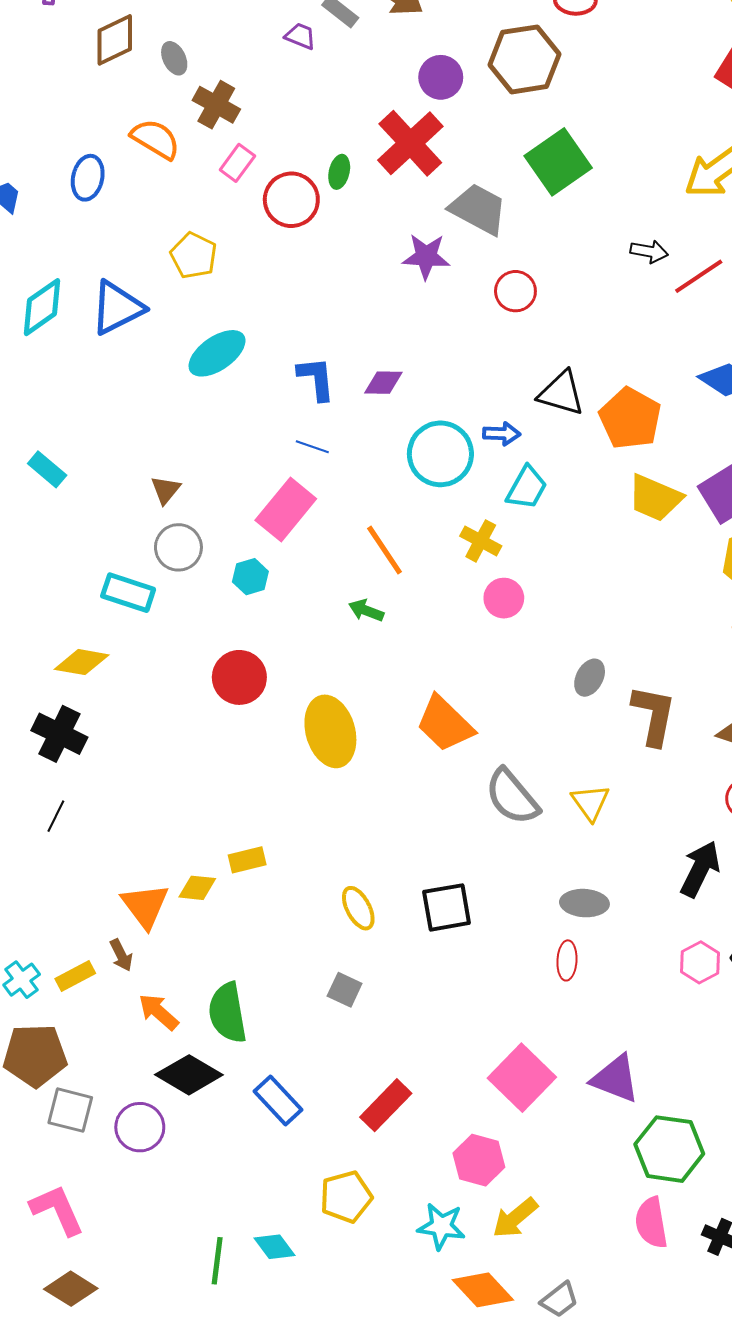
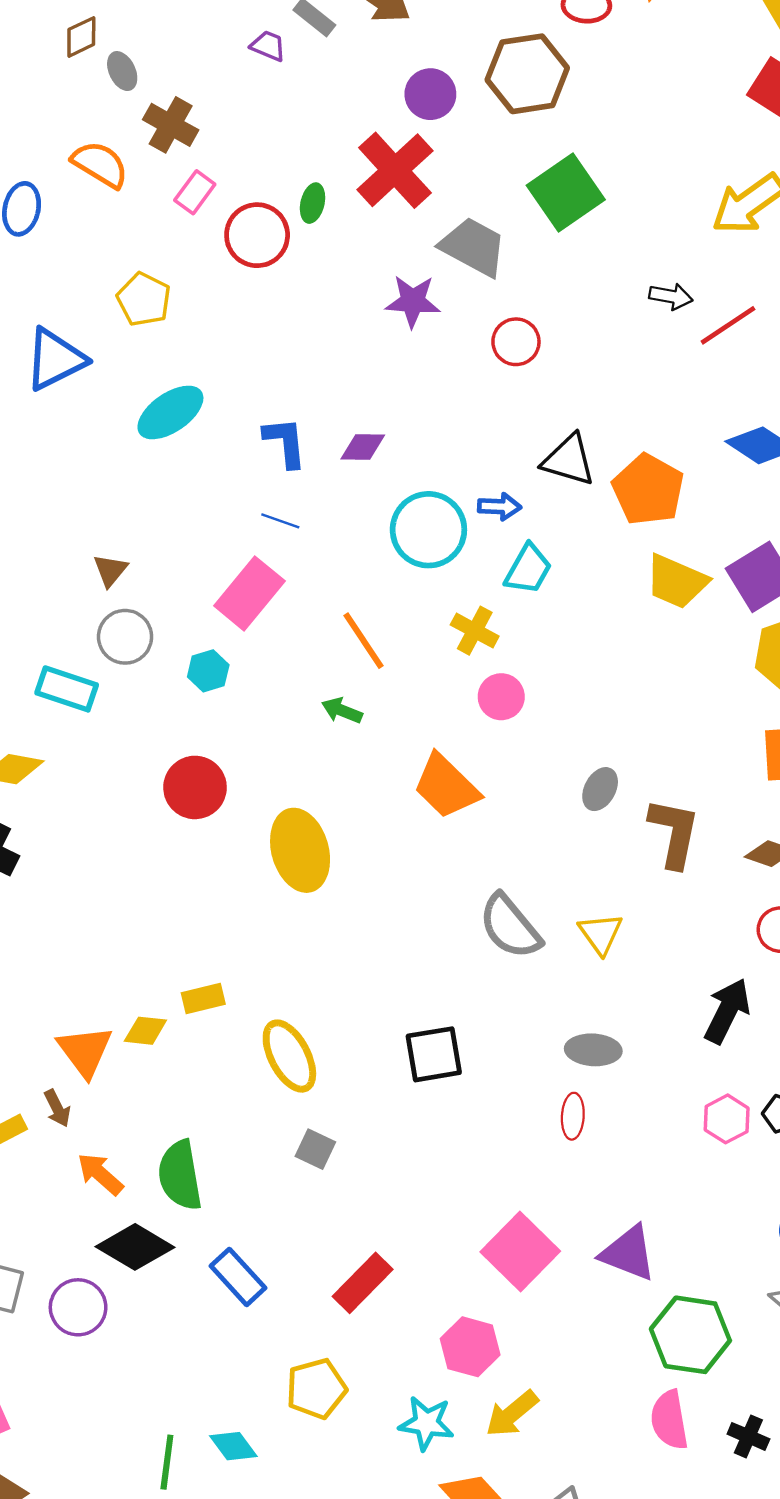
brown diamond: (115, 40) -> (81, 37), moved, size x0.7
orange trapezoid: (445, 724) -> (446, 786), moved
yellow ellipse: (358, 908) -> (289, 1056), moved, size x1.4

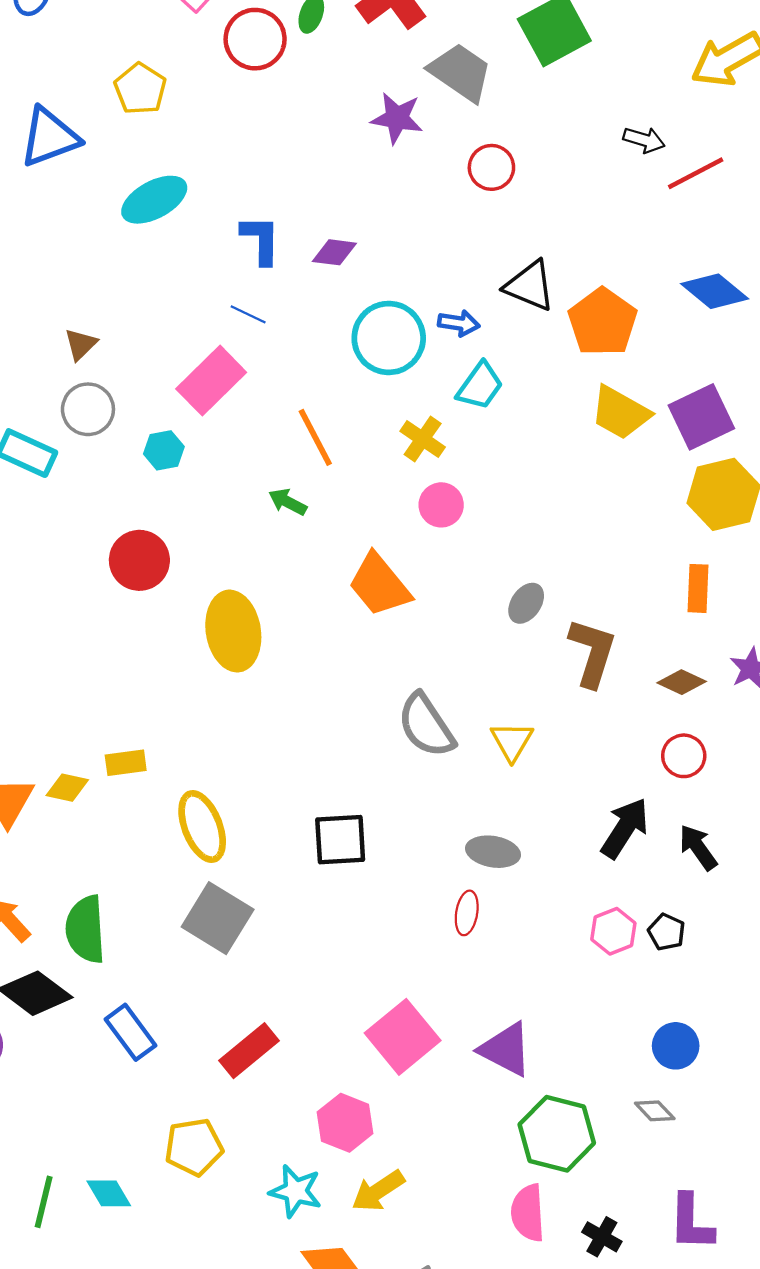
gray square: (315, 1149) -> (218, 918), size x1.8

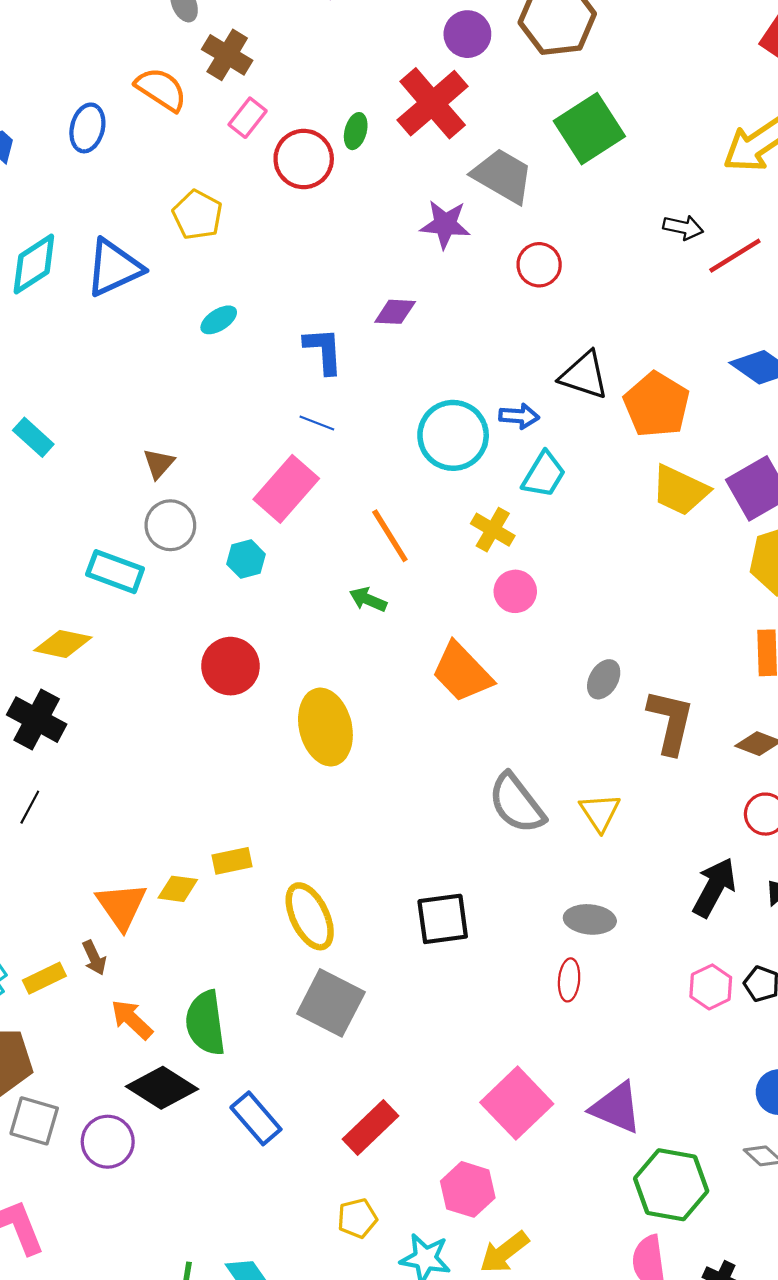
cyan ellipse: (154, 200) -> (219, 320), size x0.6
purple diamond: (334, 252) -> (395, 312), moved
yellow pentagon: (194, 1147) -> (357, 1218), moved, size x0.7

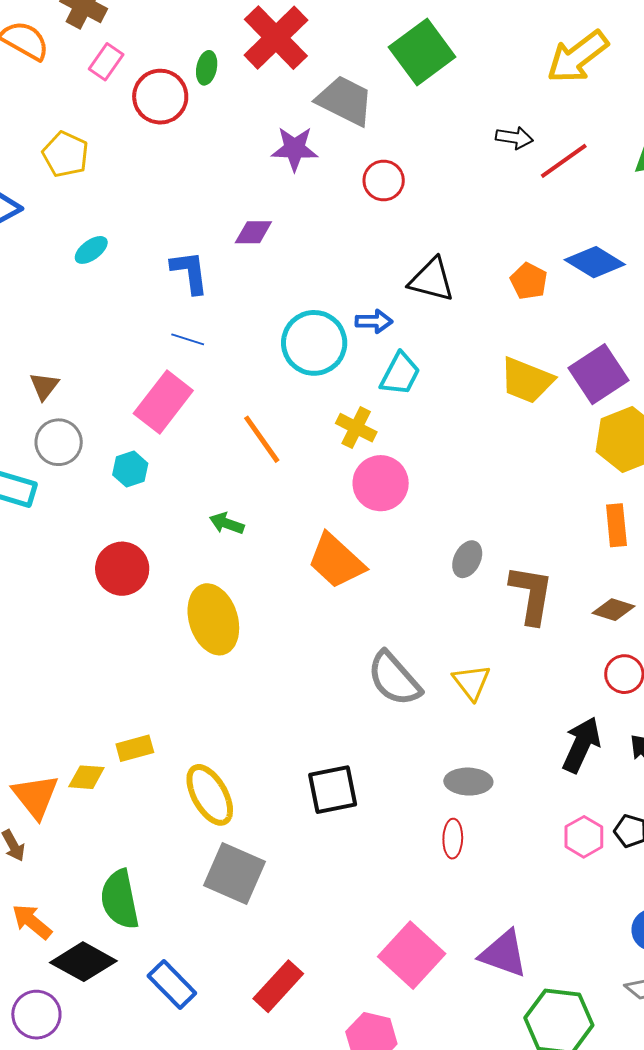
orange pentagon: (657, 405) -> (529, 281), moved, size x0.6
pink circle: (515, 591) -> (381, 483), size x1.4
green arrow: (368, 600) -> (227, 523), moved
orange arrow: (132, 1020) -> (32, 922), moved

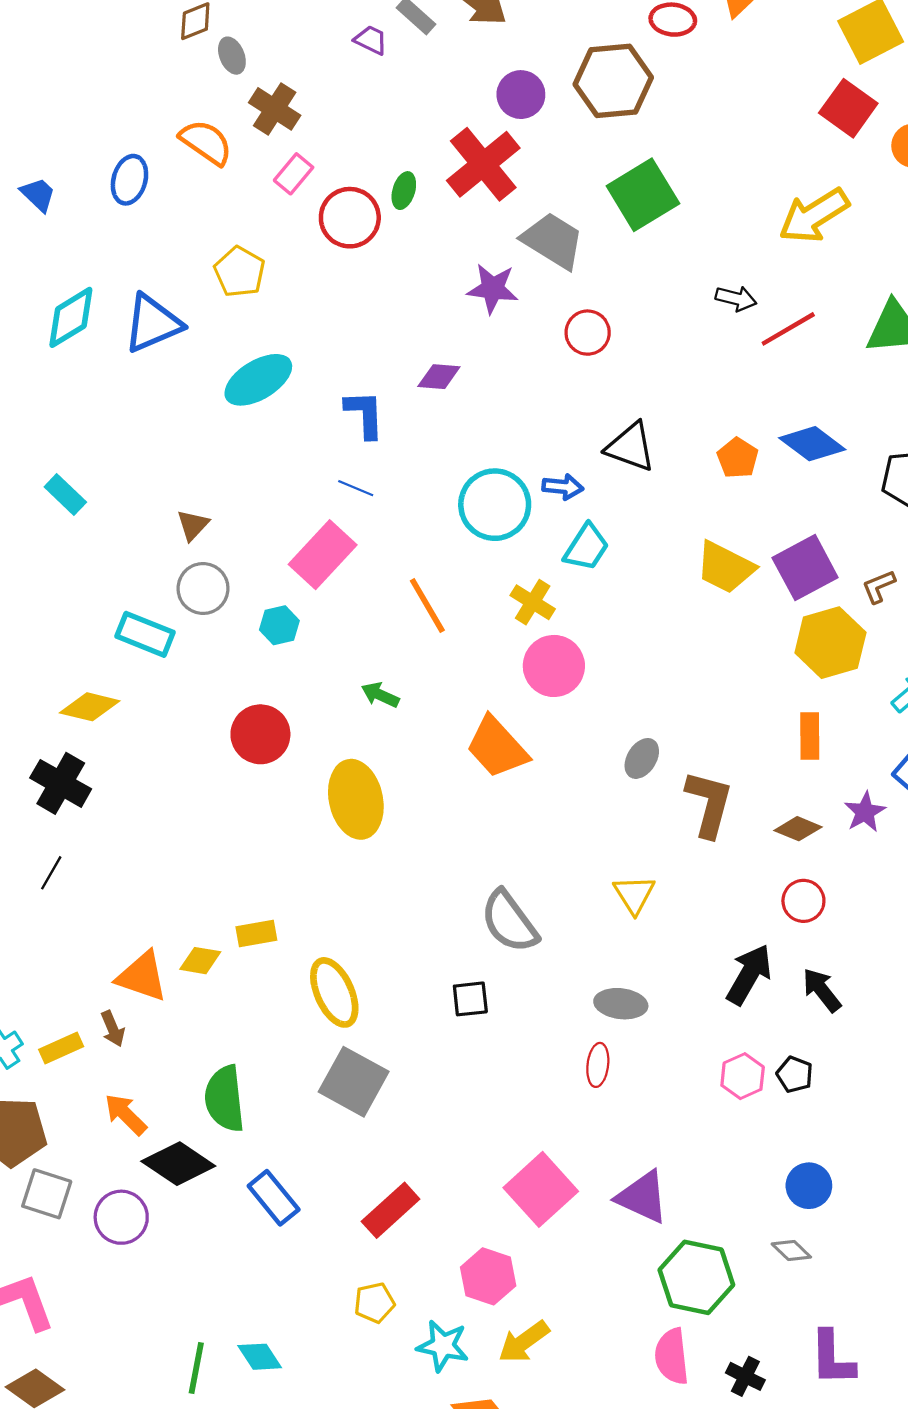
cyan ellipse: (91, 250) -> (258, 380), size x1.8
gray semicircle: (394, 679) -> (509, 922), moved
black square: (333, 790) -> (470, 999), size x0.7
orange triangle: (36, 796) -> (142, 976), turned -38

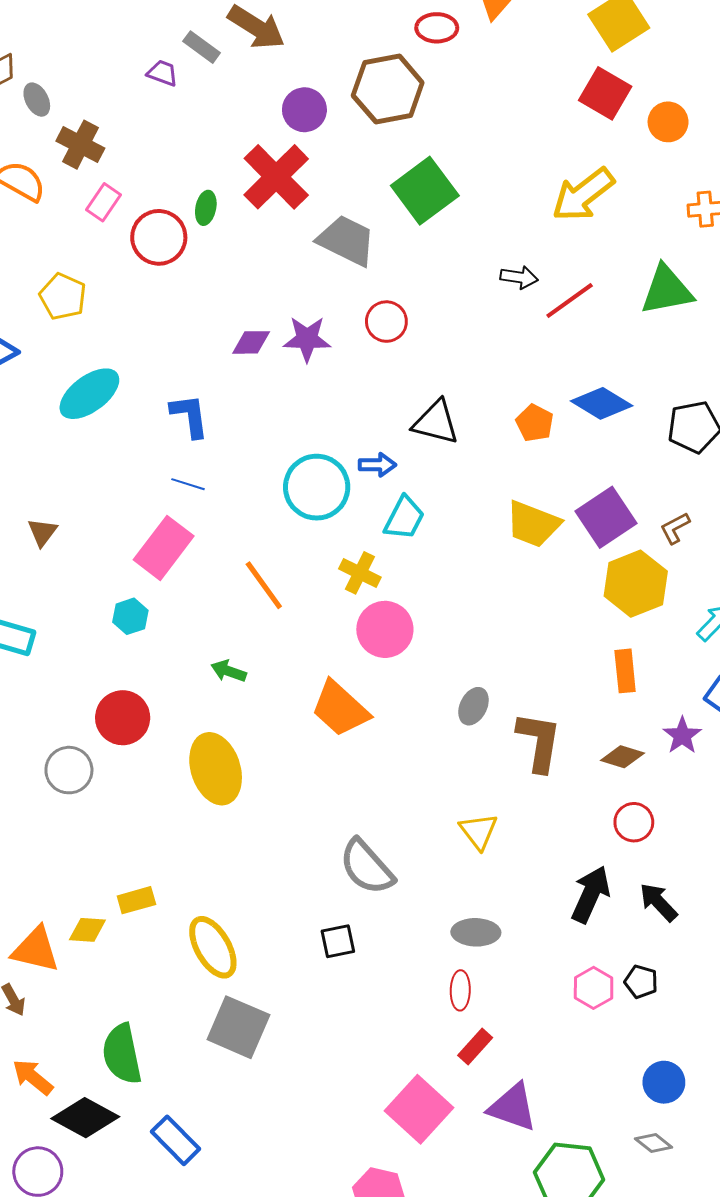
purple star: (493, 289) -> (307, 339), moved
purple diamond: (439, 377) -> (251, 342), moved
gray circle: (203, 589) -> (69, 770), moved
red rectangle: (391, 1210) -> (475, 1046), moved, size x0.7

